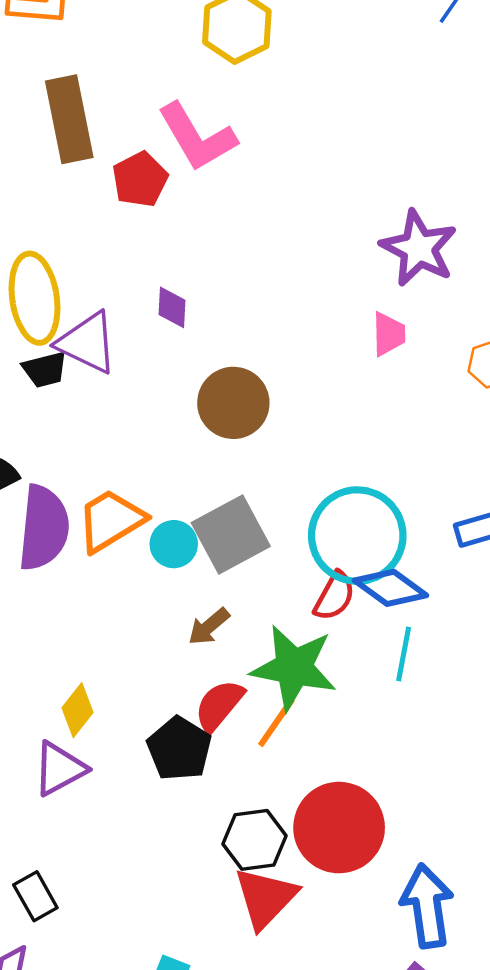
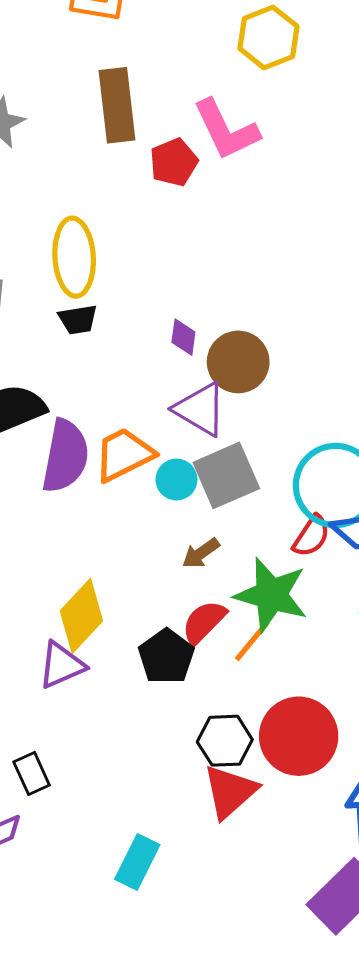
purple diamond: (172, 307) -> (183, 337), moved
purple triangle: (87, 343) -> (200, 409), moved
yellow diamond: (78, 710) -> (81, 616), size x1.6

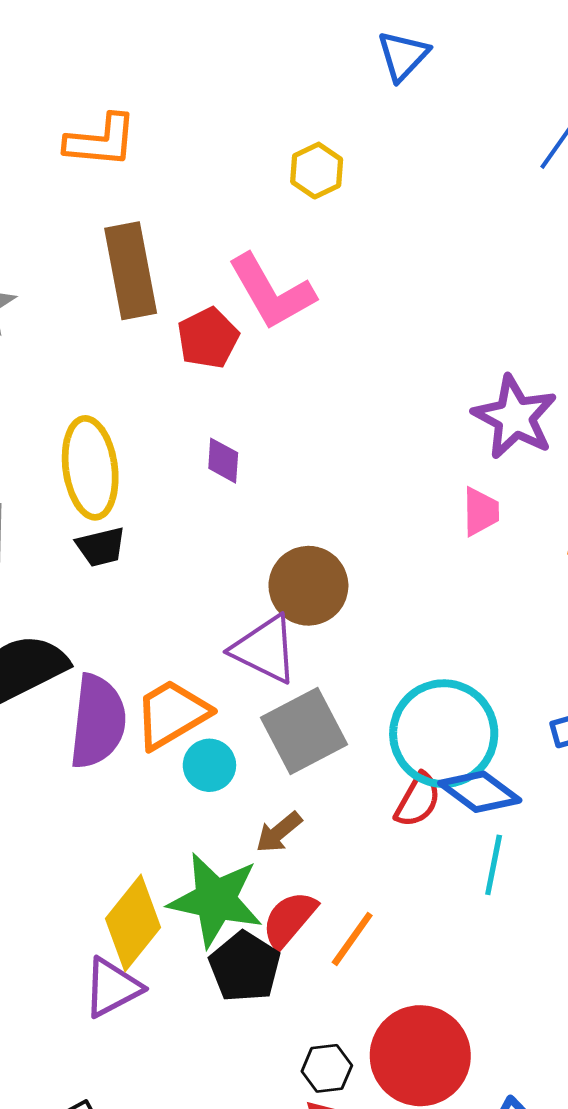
yellow hexagon: (268, 37) -> (317, 171), size x0.7
purple diamond: (183, 337) -> (223, 461), moved
cyan circle: (176, 480) -> (209, 765), moved
green star: (271, 595) -> (216, 900), moved
black hexagon: (225, 741) -> (327, 1068), size x0.7

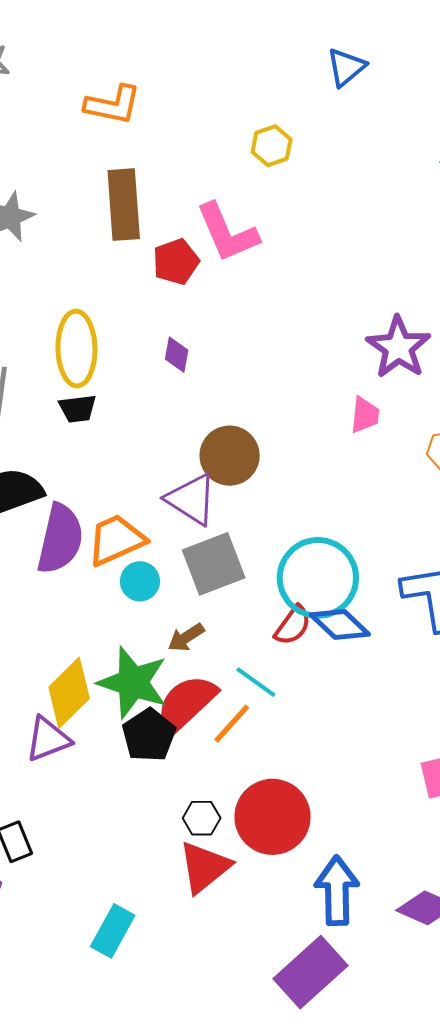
cyan line: (494, 865) -> (256, 682), moved, turned -72
red semicircle: (289, 919) -> (186, 703), size x1.4

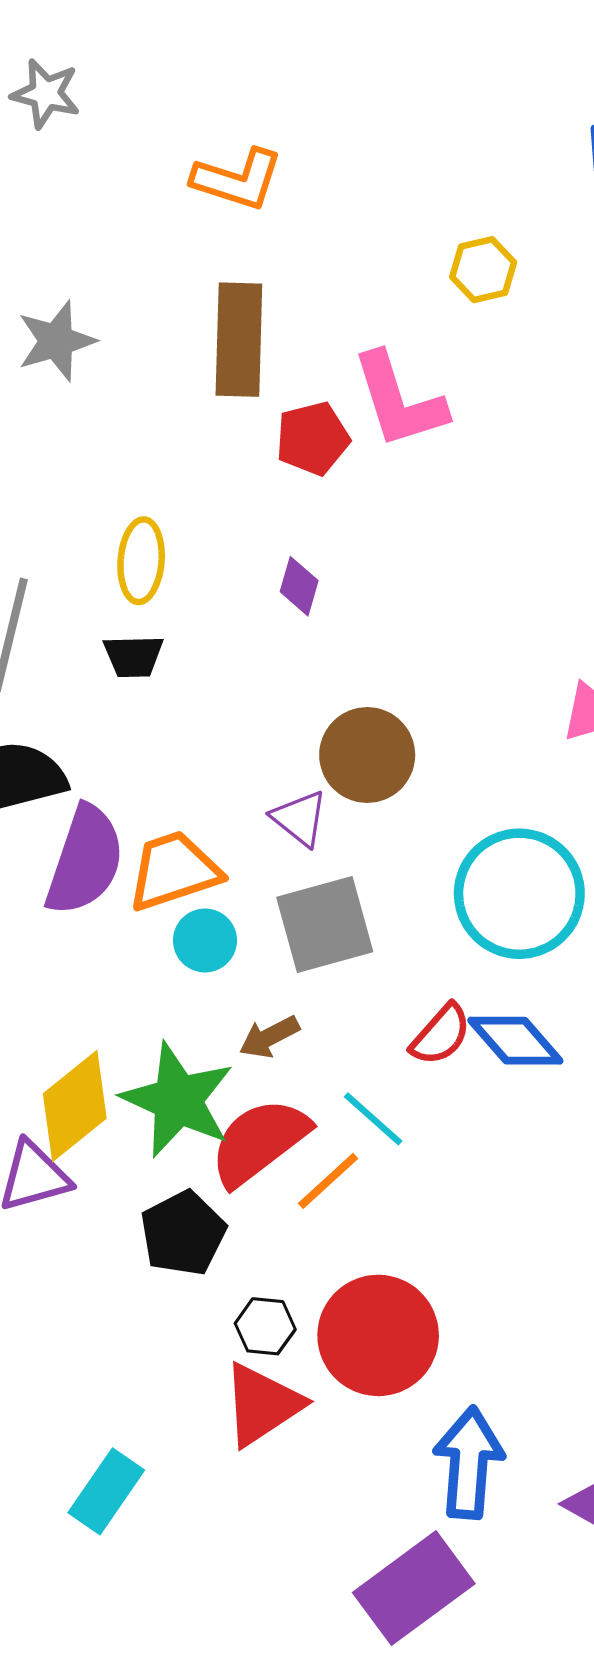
yellow ellipse: (76, 349) -> (141, 561), size x0.7
purple triangle: (191, 499) -> (300, 818), size x0.7
cyan circle: (318, 578) -> (519, 894), moved
black pentagon: (149, 735) -> (183, 1233), moved

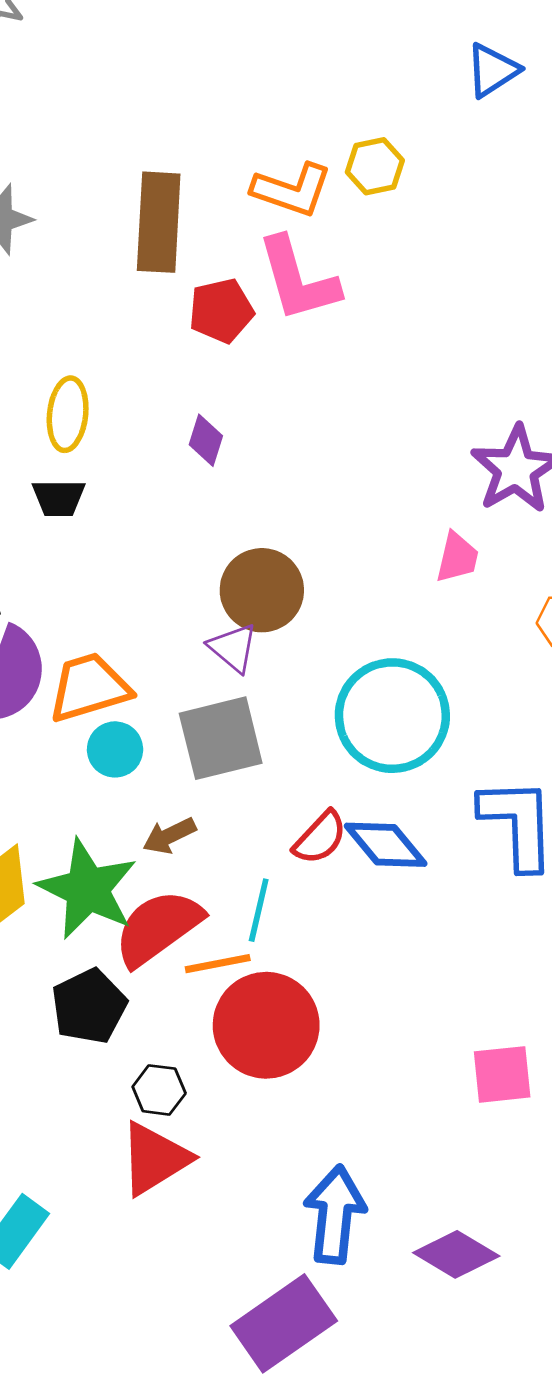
orange L-shape: (237, 179) -> (292, 190), moved
purple triangle: (300, 818) -> (233, 648), moved
cyan line: (373, 1119) -> (259, 910), turned 60
orange line: (328, 1181) -> (218, 964), turned 30
red circle: (378, 1335) -> (266, 1025), moved

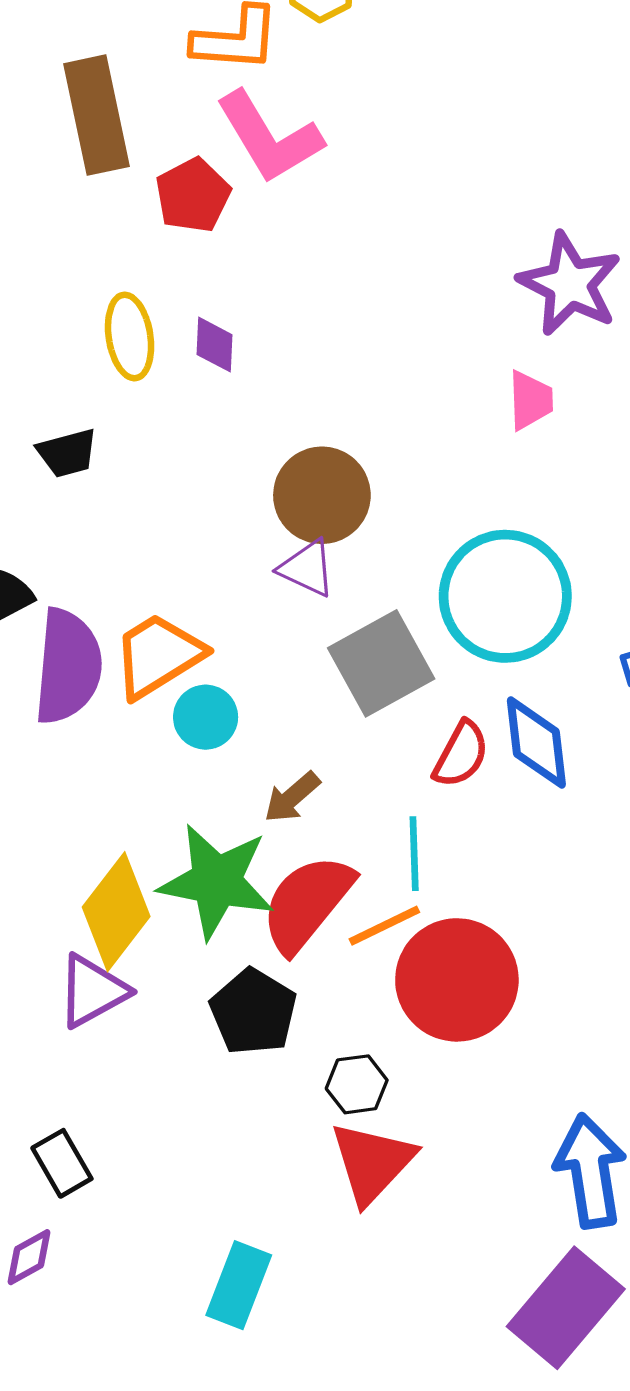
yellow ellipse: (68, 414) -> (130, 337), moved
gray square: (221, 738) -> (381, 663), moved
blue diamond: (386, 845) -> (536, 743), turned 48

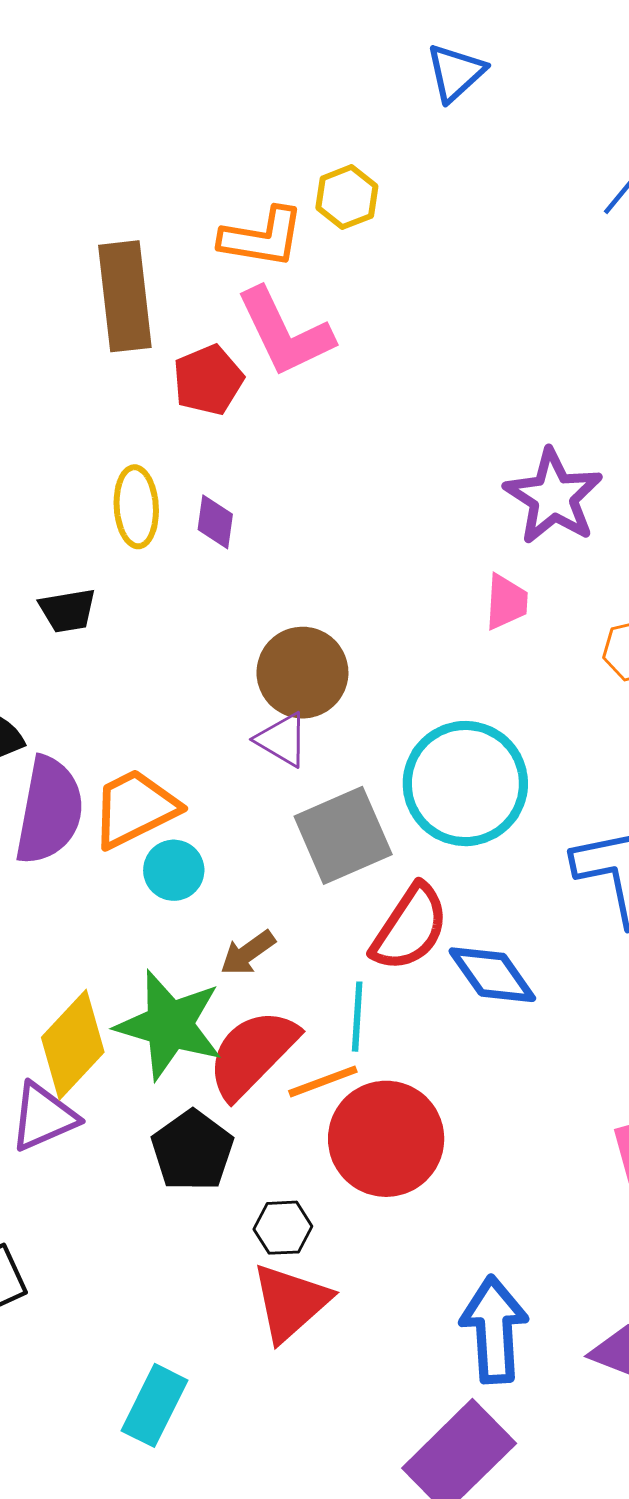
blue diamond: (536, 743) -> (492, 975), moved, turned -34
red semicircle: (461, 754) -> (410, 928), size x1.4

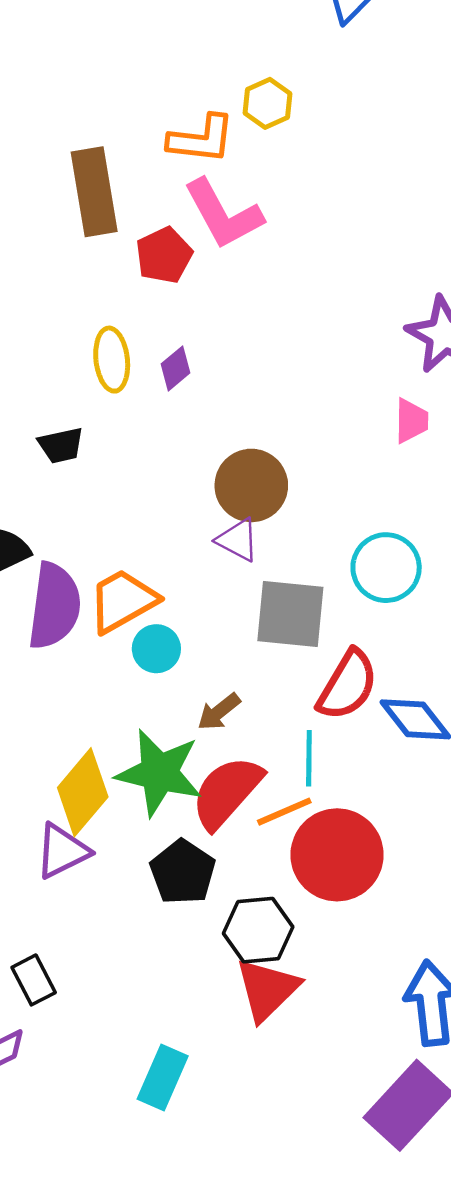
purple diamond: (215, 522) -> (175, 368), turned 45
cyan circle: (465, 784) -> (386, 568), size x0.7
gray square: (343, 835) -> (290, 614), turned 32
black hexagon: (283, 1228) -> (258, 930), size x1.5

